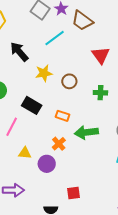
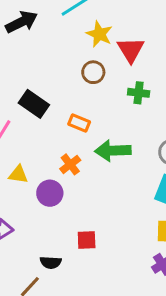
black arrow: (19, 52) -> (22, 22), turned 100
red triangle: (101, 55) -> (131, 50), moved
yellow star: (44, 73) -> (99, 34), moved, turned 30

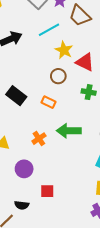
red triangle: (131, 50) -> (85, 62), turned -36
orange rectangle: (79, 123) -> (49, 102), moved
purple circle: (50, 193) -> (24, 169), moved

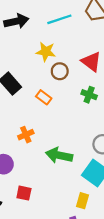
yellow star: (64, 50) -> (46, 52), moved, turned -30
green arrow: (69, 131) -> (59, 155), moved

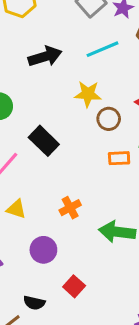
orange rectangle: (44, 97) -> (119, 158), moved, turned -35
red square: (24, 193) -> (74, 286), turned 35

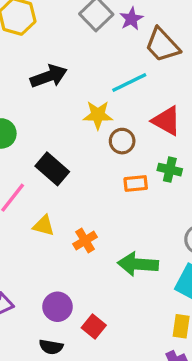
cyan line: (102, 49) -> (129, 82), moved
yellow triangle: (16, 209) -> (44, 226), moved
purple circle: (43, 250) -> (58, 307), moved

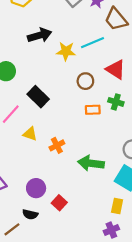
yellow star: (98, 115) -> (66, 51), moved

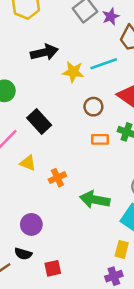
red square: (59, 203) -> (53, 268), moved, turned 32

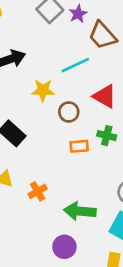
yellow star: (73, 72) -> (43, 90), moved
purple circle: (31, 224) -> (64, 247), moved

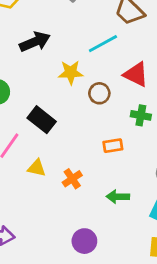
orange rectangle: (79, 146) -> (113, 146), moved
green arrow: (80, 211) -> (118, 197), size x0.7
purple circle: (64, 247) -> (84, 241), moved

